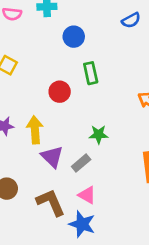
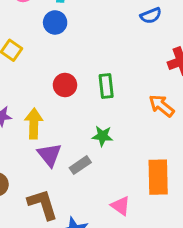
blue circle: (74, 37) -> (55, 22), moved
green rectangle: (91, 73) -> (106, 86), moved
pink triangle: (87, 195) -> (121, 206), moved

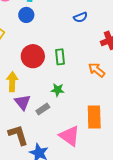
blue semicircle: (151, 16) -> (80, 17), moved
red circle: (65, 85) -> (33, 56), size x1.5
pink triangle: (121, 206) -> (69, 136), size x1.6

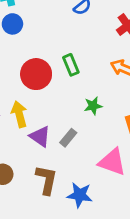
green star: (58, 90) -> (93, 106), moved
brown L-shape: (18, 135) -> (46, 180), turned 45

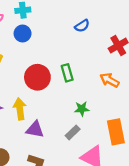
purple triangle: (40, 137) -> (35, 129), turned -30
gray rectangle: (68, 138) -> (73, 132), moved

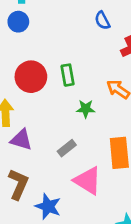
blue semicircle: (82, 26) -> (102, 20), moved, turned 88
green star: (82, 109) -> (86, 109), moved

